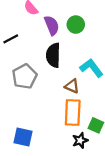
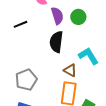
gray pentagon: (25, 76) -> (26, 80), moved

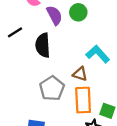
black semicircle: (56, 42) -> (43, 45), moved
gray pentagon: (26, 80) -> (52, 88), moved

